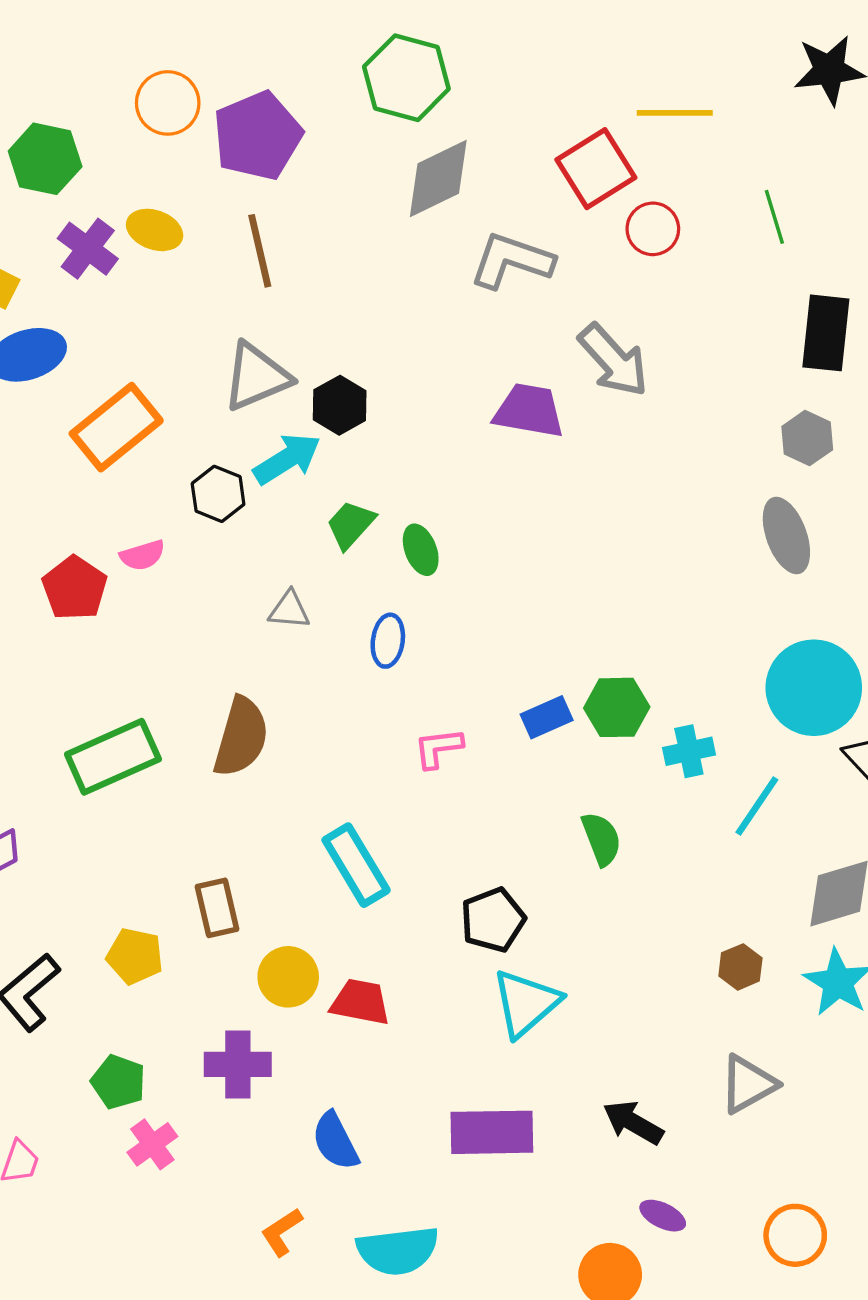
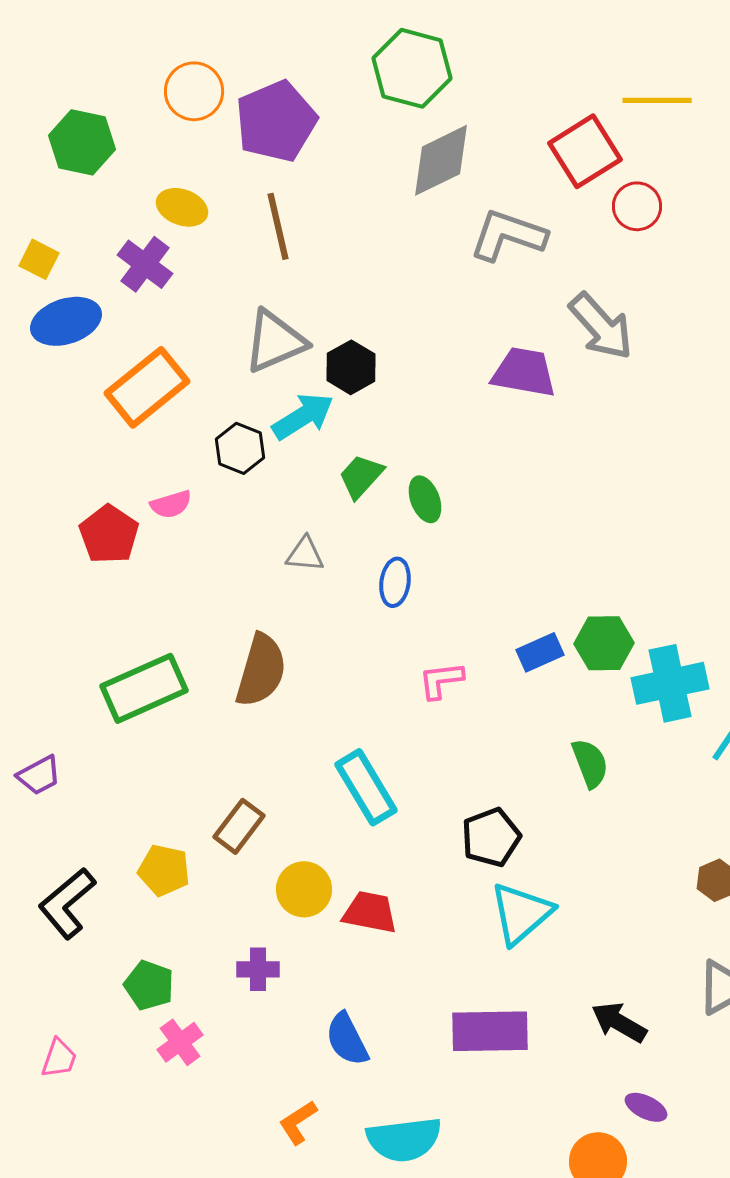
purple cross: (88, 249) -> (145, 264), moved
cyan cross: (689, 751) -> (670, 683), size x1.6
brown rectangle: (217, 908) -> (239, 826), turned 50
purple cross: (238, 1064) -> (258, 969), size x0.7

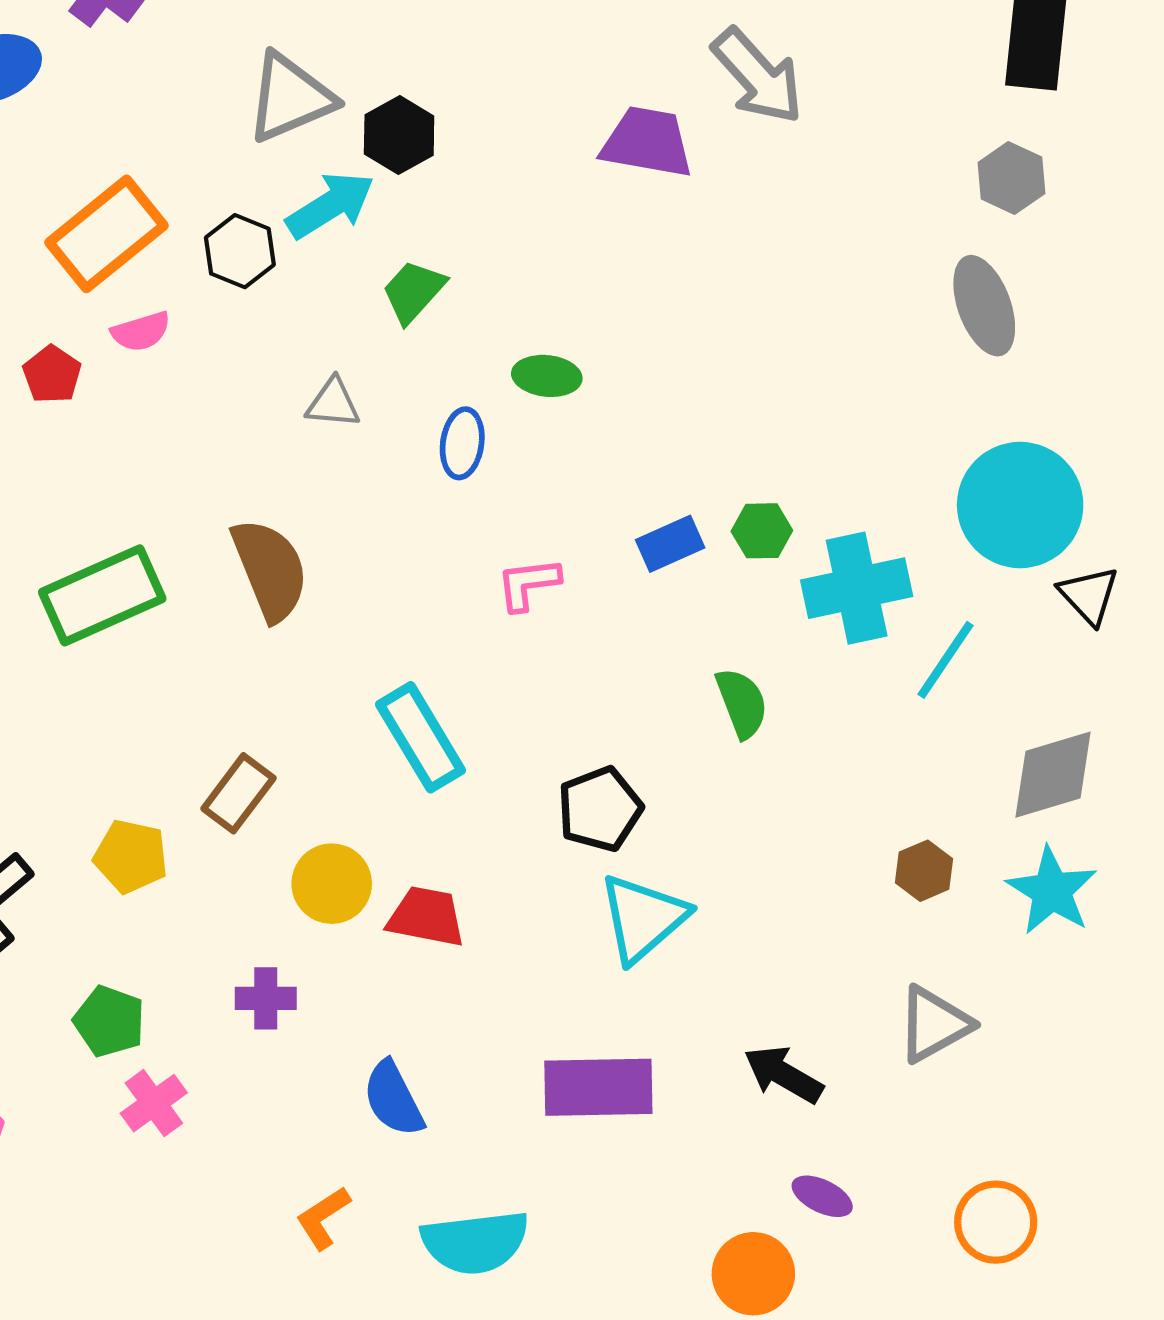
orange rectangle: (147, 387) -> (107, 234), moved
green ellipse: (425, 499) -> (547, 376), moved, turned -63
red pentagon: (109, 534) -> (52, 374), size x0.7
green hexagon: (604, 643) -> (762, 531), size x0.7
brown semicircle: (261, 670) -> (270, 570), turned -38

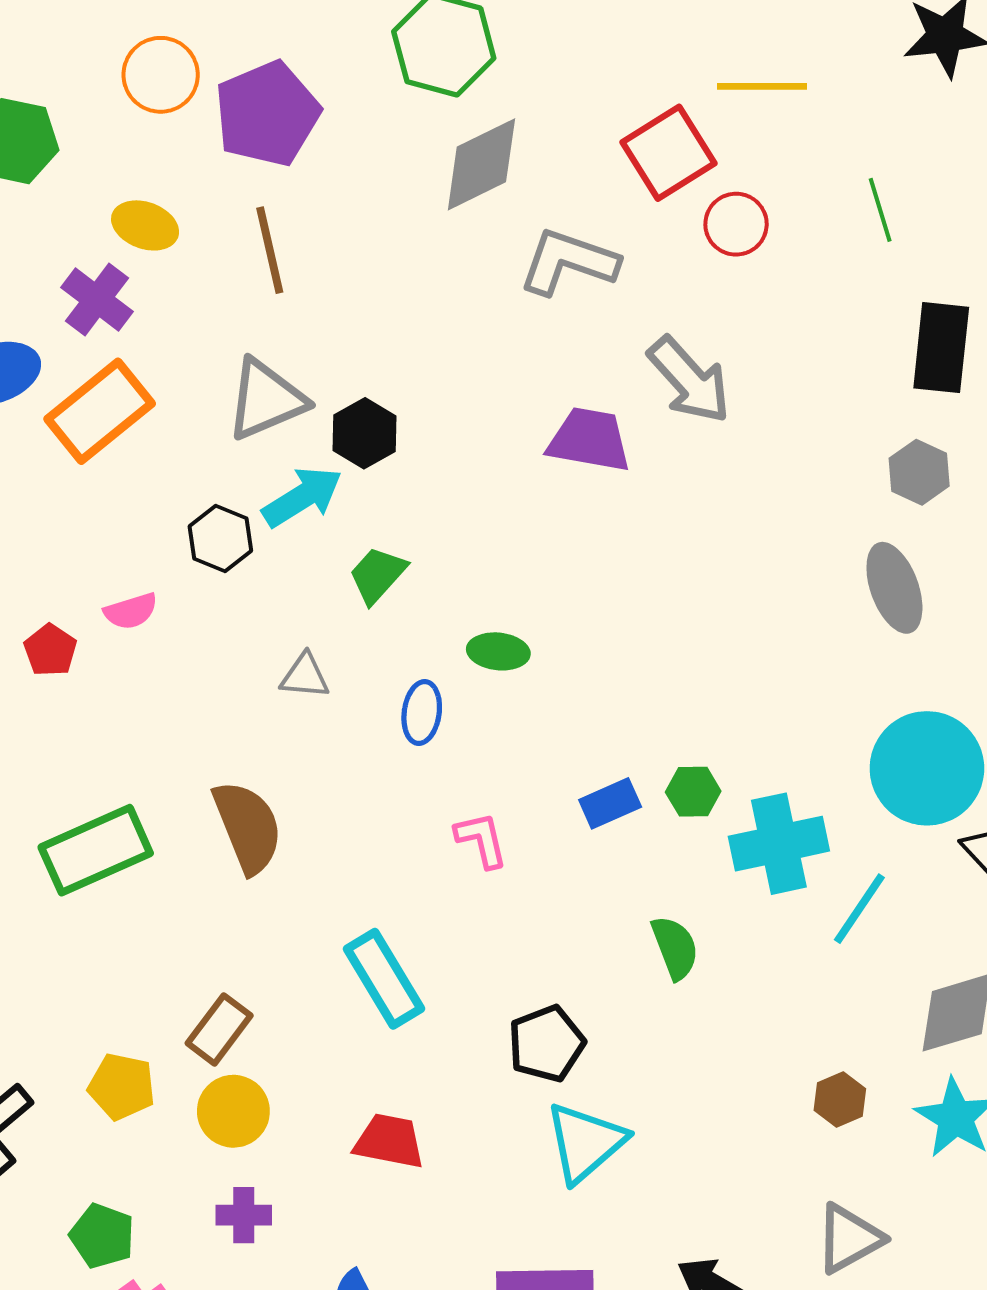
orange rectangle: (107, 234) -> (100, 411), moved
pink L-shape: (528, 584) -> (481, 840), turned 84
yellow circle: (332, 884) -> (233, 1111), moved

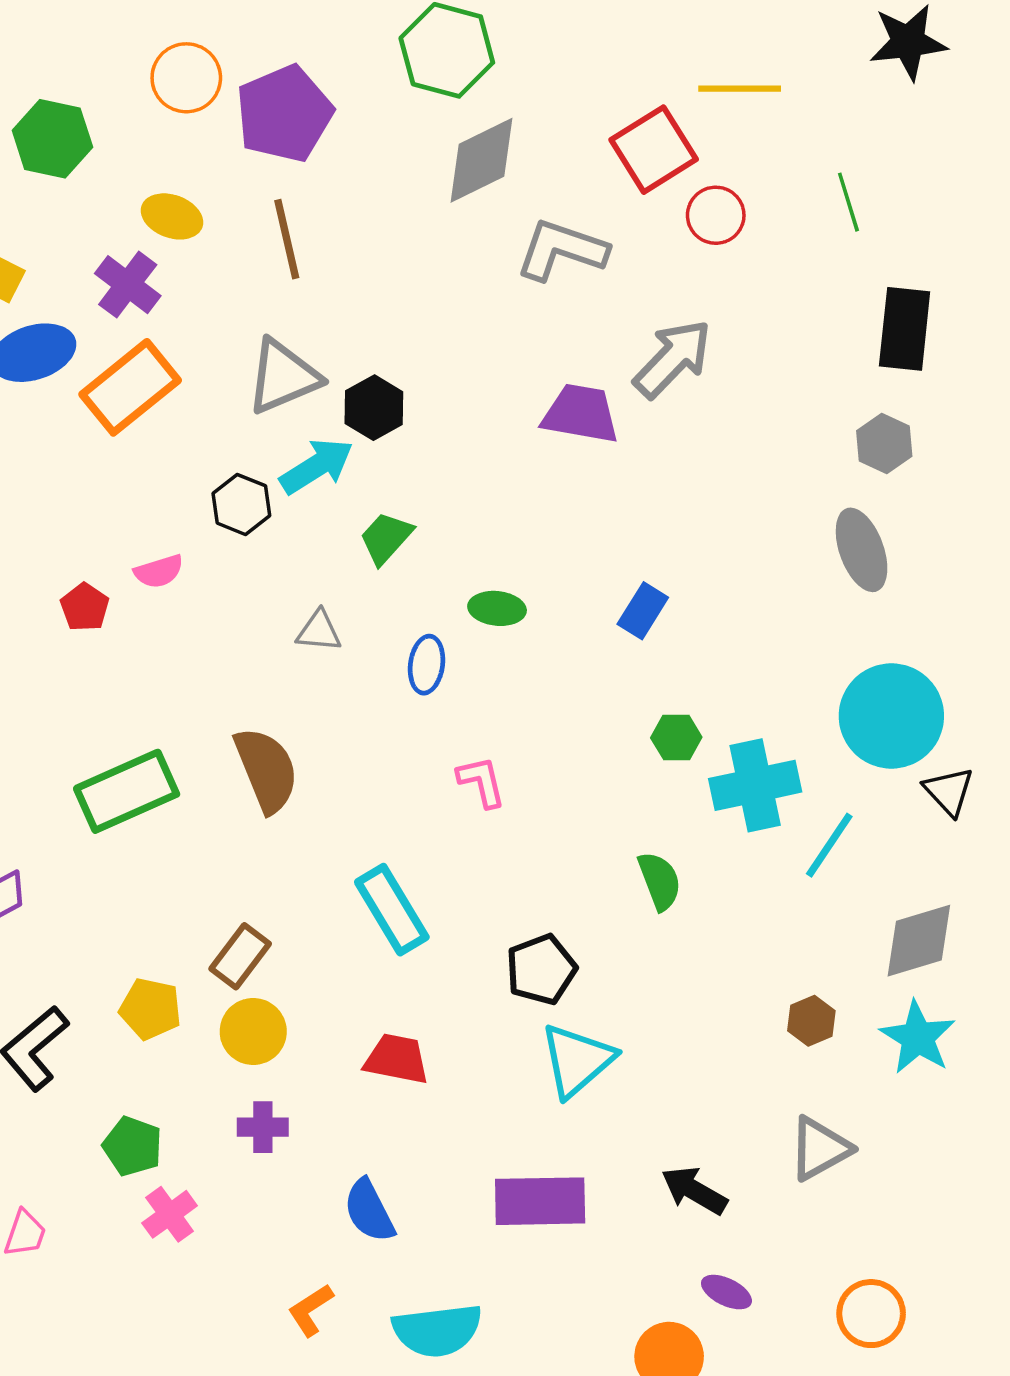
gray arrow: (689, 380) -> (673, 359), turned -94
blue rectangle: (610, 803) -> (643, 611), moved, turned -34

